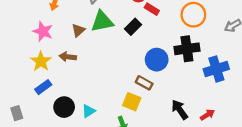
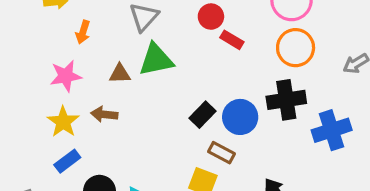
black rectangle: (133, 27) -> (203, 115), moved
brown triangle: (78, 30) -> (120, 74), turned 40
pink star: (43, 31) -> (66, 76), turned -30

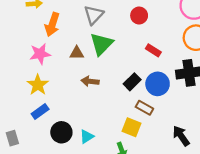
orange arrow: (83, 32) -> (52, 24), size x1.5
red rectangle: (232, 40) -> (153, 50), moved
green triangle: (156, 60) -> (101, 44), turned -35
brown arrow: (104, 114) -> (90, 81), moved

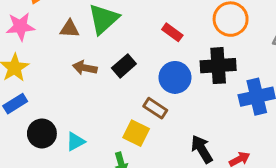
black rectangle: (132, 82) -> (124, 66), moved

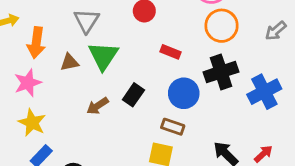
brown triangle: (70, 29) -> (69, 62), moved
brown arrow: (85, 68) -> (97, 106), turned -30

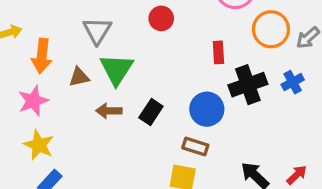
orange circle: (222, 26) -> (271, 29), moved
red rectangle: (170, 52) -> (218, 52), moved, turned 66
blue cross: (264, 92) -> (293, 82), moved, size x0.6
brown arrow: (97, 106) -> (109, 111), moved, turned 35

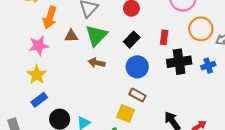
blue circle: (207, 109) -> (137, 67), moved
brown arrow: (109, 111) -> (97, 63), moved
black rectangle: (151, 112) -> (132, 40), moved

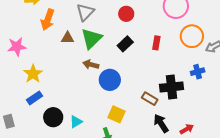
pink star: (39, 46) -> (17, 47), moved
black cross: (179, 62) -> (171, 87), moved
blue circle: (137, 67) -> (110, 80), moved
brown rectangle: (138, 95) -> (150, 99), moved

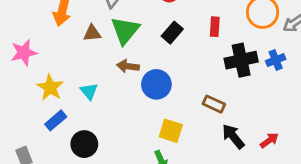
black cross: (171, 87) -> (241, 60), moved
cyan triangle: (76, 122) -> (89, 91), moved, turned -32

